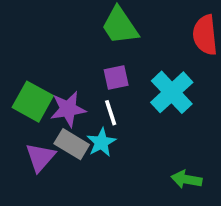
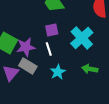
cyan star: (101, 142) -> (58, 72), moved
green arrow: (187, 179) -> (90, 69), moved

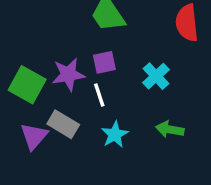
cyan cross: (82, 38) -> (156, 76), size x0.7
purple star: (26, 47) -> (68, 74), moved

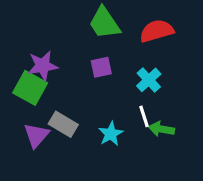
red semicircle: (187, 23) -> (157, 31), moved, turned 80
purple star: (68, 74) -> (43, 66), moved
white line: (99, 95) -> (144, 116), moved

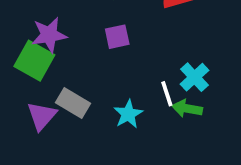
cyan cross: (149, 80) -> (194, 77), moved

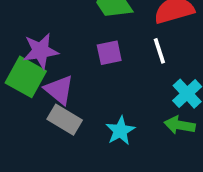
white line: (167, 94) -> (159, 51), moved
purple triangle: (42, 116) -> (59, 90), moved, turned -32

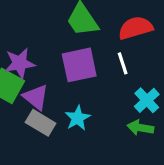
purple square: (109, 53) -> (79, 65), size x1.6
cyan star: (120, 131) -> (78, 118), moved

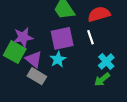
cyan star: (78, 118) -> (58, 59), moved
green arrow: (140, 128) -> (102, 79), turned -49

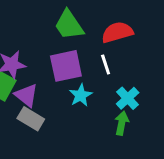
cyan star: (58, 59) -> (81, 95), moved
green arrow: (102, 79) -> (122, 123), turned 140

